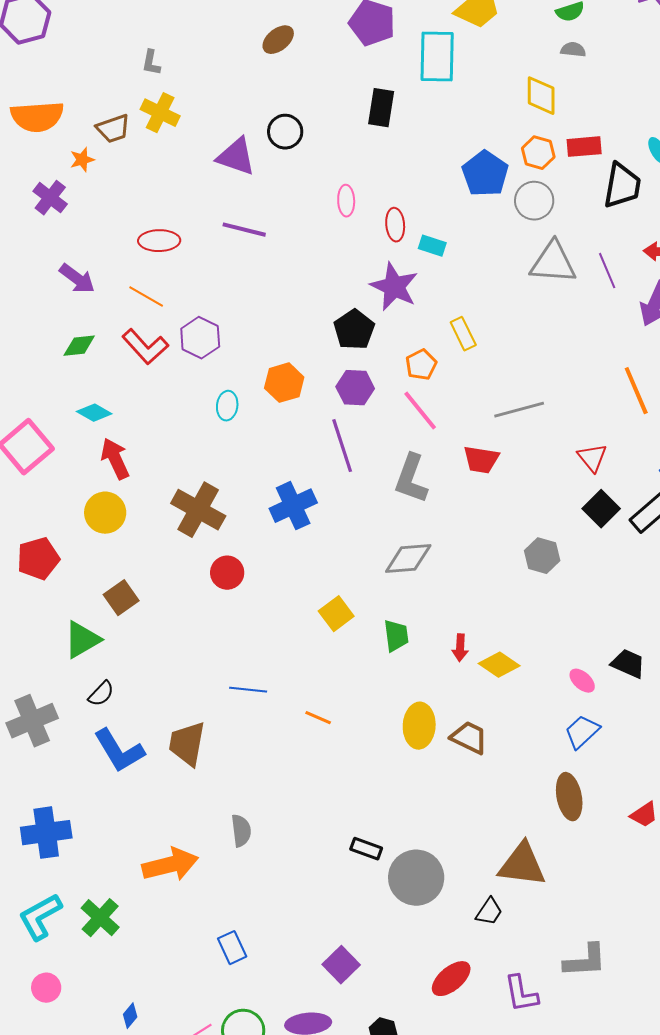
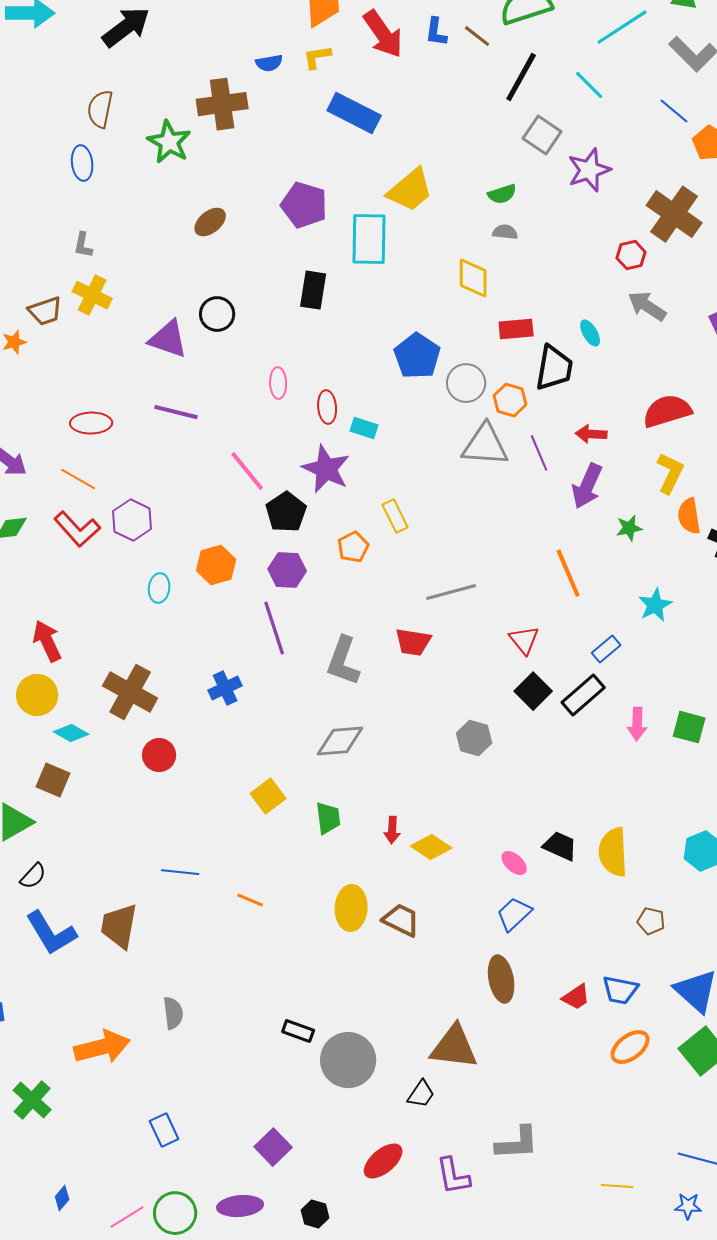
orange hexagon: (538, 153) -> (510, 400), moved
pink line: (420, 411) -> (247, 471), moved
cyan diamond: (94, 413) -> (71, 733), moved
blue cross: (293, 506) -> (225, 688), size x0.7
brown square: (121, 598) -> (53, 780), turned -32

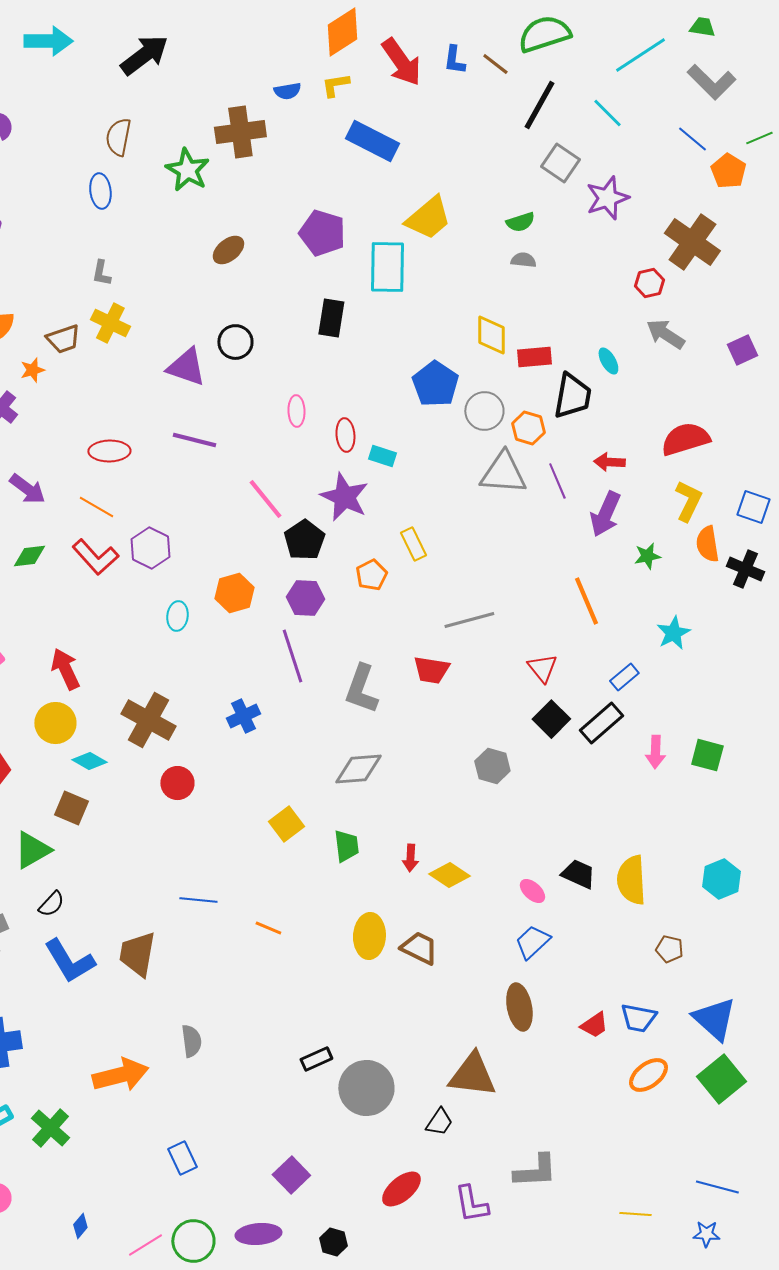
yellow diamond: (473, 278) -> (491, 335), moved
black rectangle: (298, 1031) -> (316, 1059), turned -44

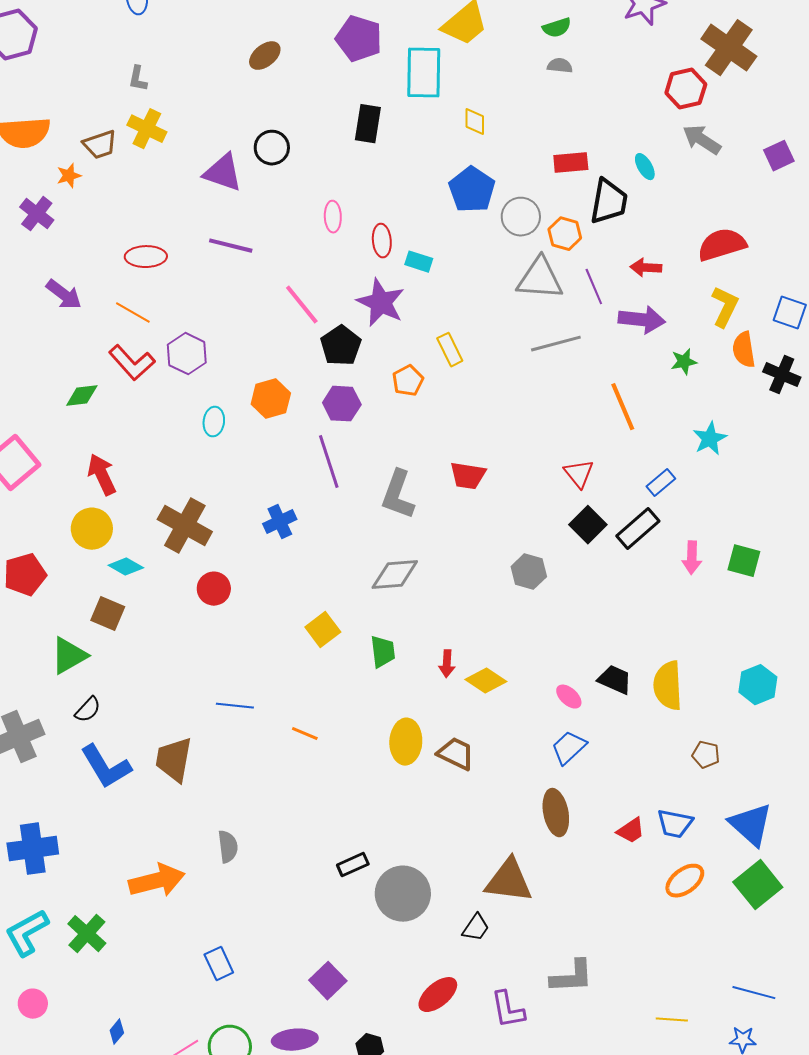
red hexagon: (649, 283) -> (686, 89), size x1.4
yellow diamond: (491, 335) -> (475, 122), moved, size x0.7
purple arrow: (605, 514) -> (642, 320), turned -108
green diamond: (29, 556) -> (82, 396), moved
gray line: (469, 620) -> (556, 344), moved

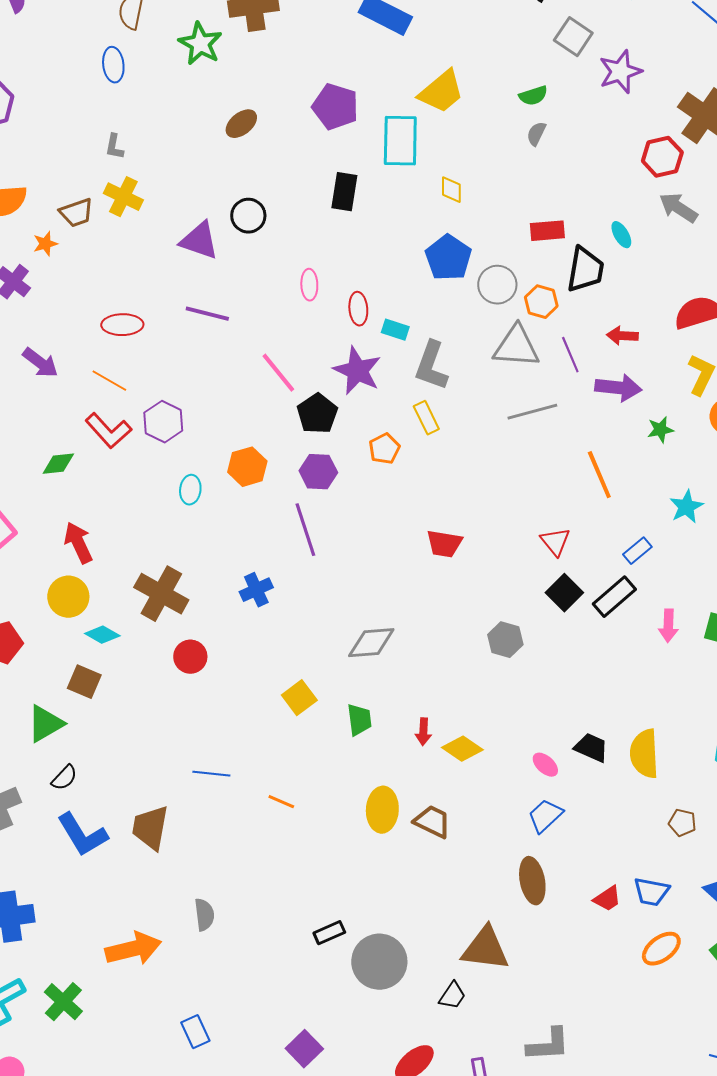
gray semicircle: (560, 66) -> (536, 134), turned -70
gray L-shape: (398, 495) -> (431, 366), moved

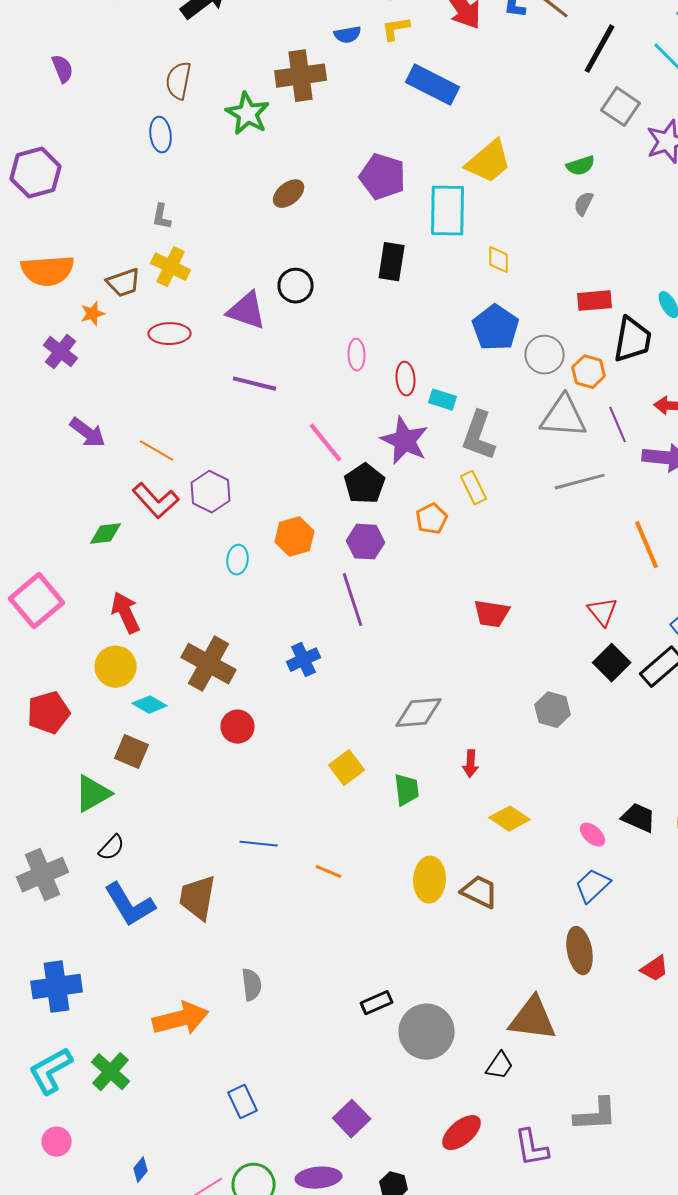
red ellipse: (122, 325) -> (170, 334), moved
red arrow: (423, 732) -> (471, 764), moved

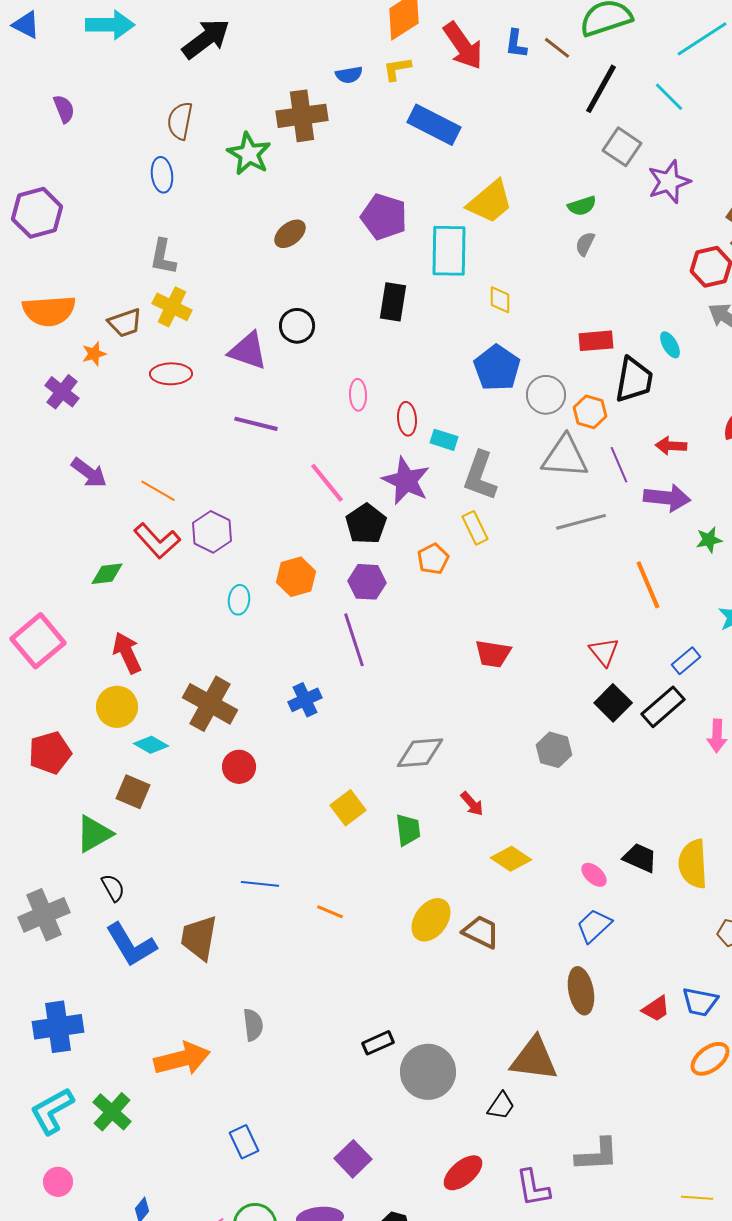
gray L-shape: (162, 217) -> (163, 257), size x1.4
red arrow: (471, 764) -> (472, 804), turned -44
black semicircle: (112, 848) -> (113, 888), turned -72
yellow ellipse: (430, 880) -> (431, 920), turned 33

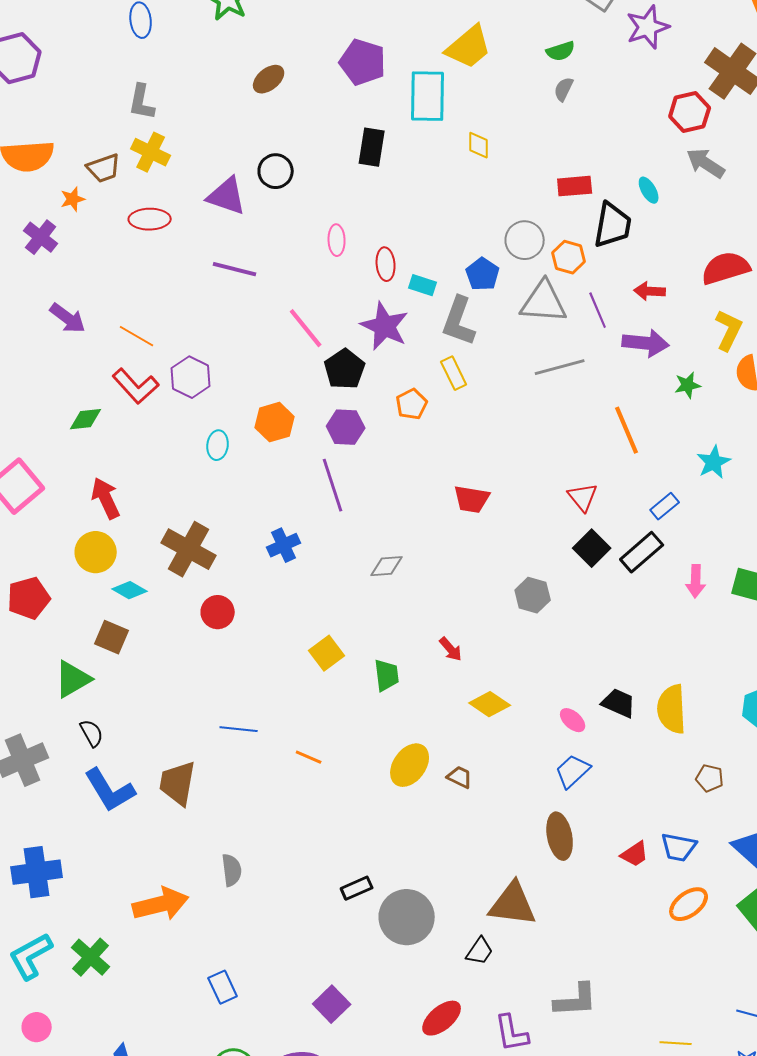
blue pentagon: (497, 368) -> (483, 274), moved, size x0.7
gray diamond: (420, 753) -> (387, 566), moved, size x0.7
brown trapezoid: (481, 932) -> (460, 777), size x0.7

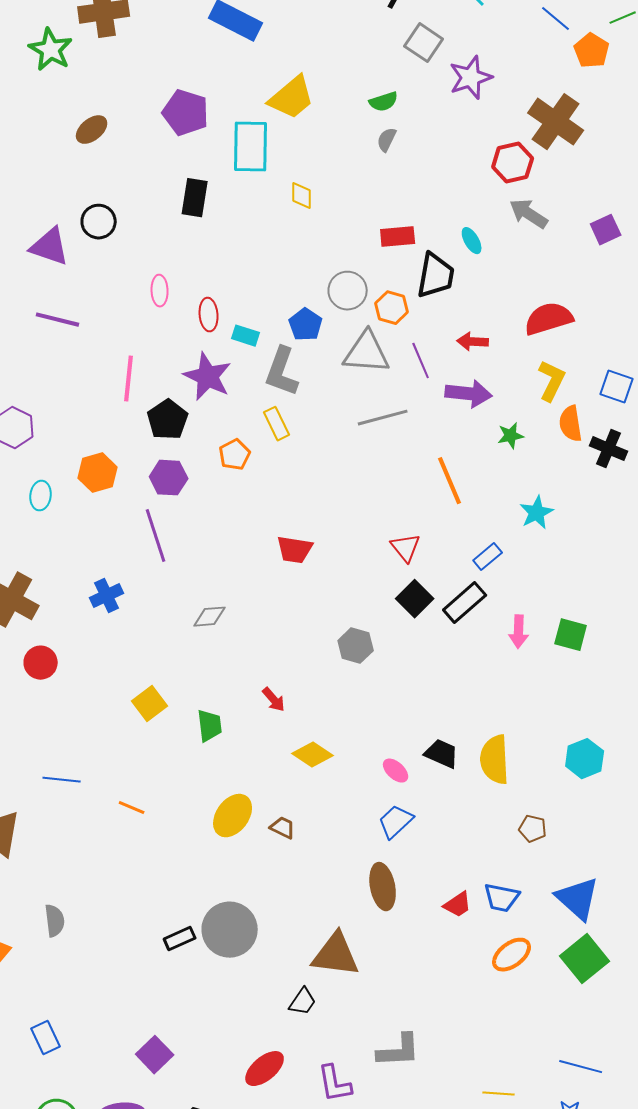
pink line: (306, 328) -> (129, 379), turned 45
gray circle: (407, 917) -> (230, 930), moved

